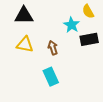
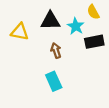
black triangle: (24, 16) -> (50, 21), moved
yellow triangle: (25, 45) -> (20, 32), moved

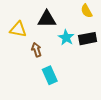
cyan star: (76, 26) -> (66, 38), moved
brown arrow: (56, 50) -> (36, 50), moved

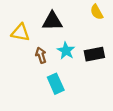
cyan star: (66, 38) -> (66, 51), moved
black rectangle: (88, 39) -> (94, 54), moved

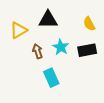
yellow semicircle: (97, 12) -> (89, 24), moved
yellow triangle: (20, 32) -> (19, 30), turned -42

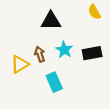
yellow semicircle: (89, 24) -> (94, 12), moved
yellow triangle: (19, 30) -> (20, 64), moved

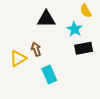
cyan star: (64, 50) -> (75, 29), moved

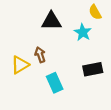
black rectangle: (84, 48) -> (93, 69), moved

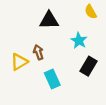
cyan star: (83, 32) -> (79, 41), moved
black rectangle: (93, 69) -> (89, 66), turned -48

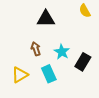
cyan star: (79, 41) -> (62, 52), moved
yellow triangle: (19, 62) -> (20, 75), moved

